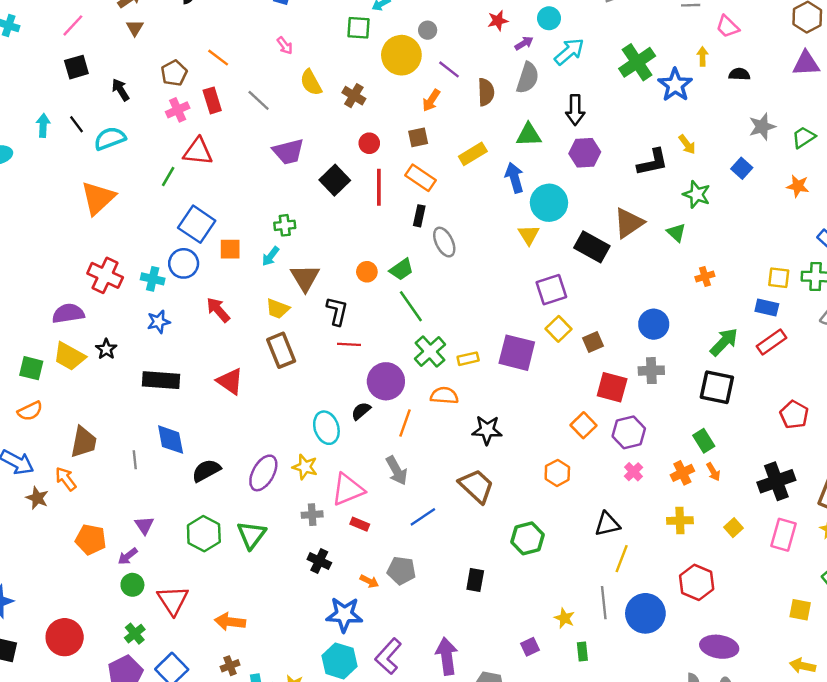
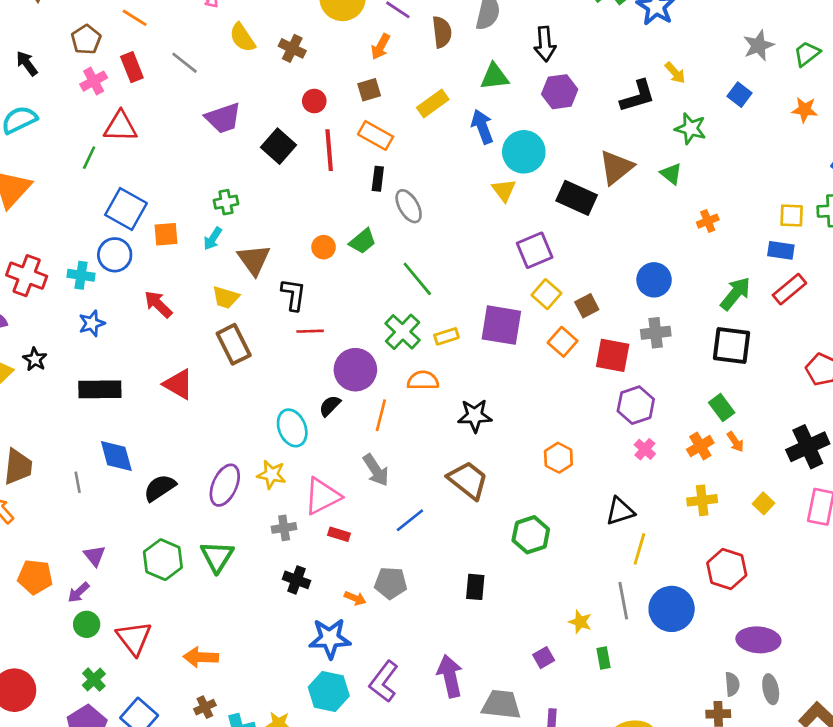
green line: (411, 306) -> (417, 279), moved
orange square: (584, 425) -> (563, 342), moved

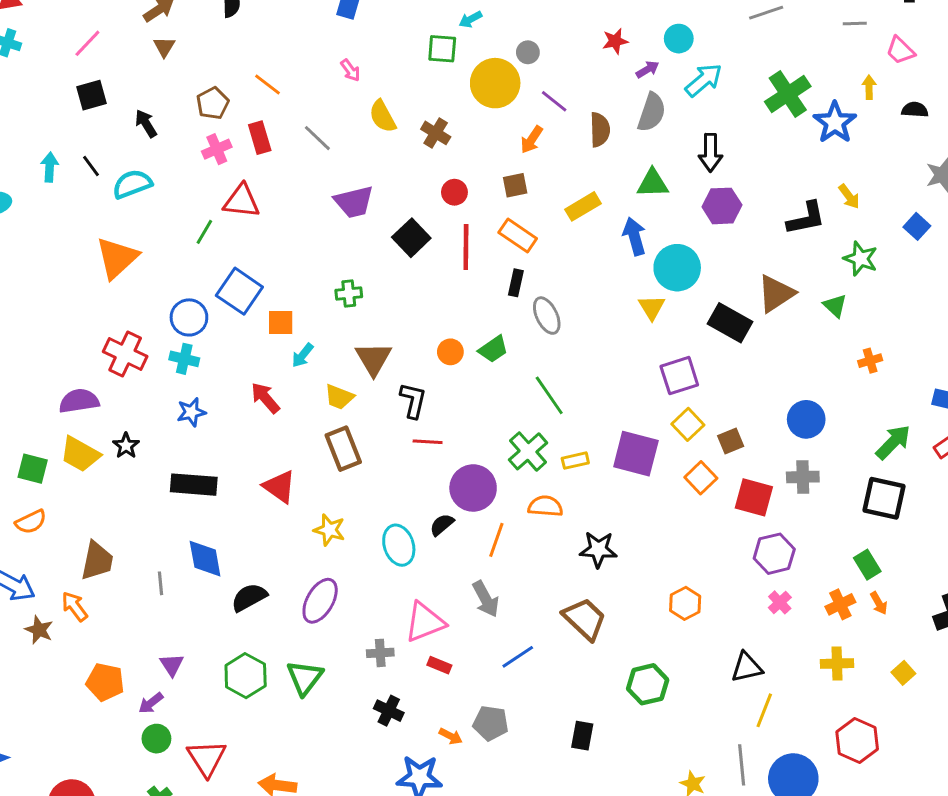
cyan arrow: (213, 239) -> (303, 355), moved
blue circle: (115, 255) -> (189, 317), moved
yellow star: (272, 475) -> (329, 530), moved

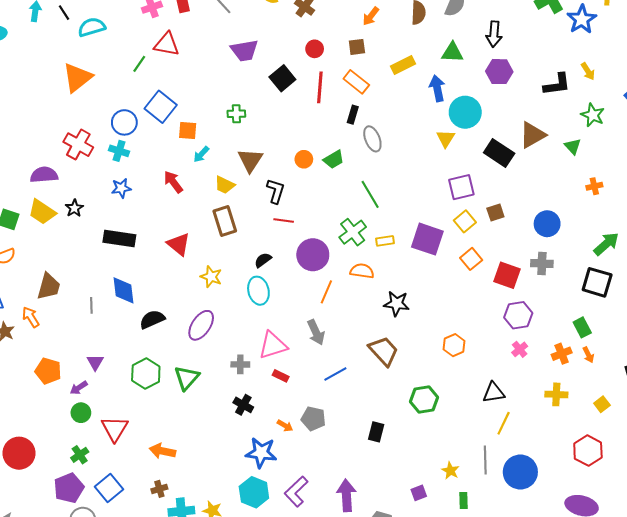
brown square: (731, 441) -> (495, 212), moved
black semicircle: (442, 525) -> (263, 260), moved
red hexagon: (857, 740) -> (588, 451), moved

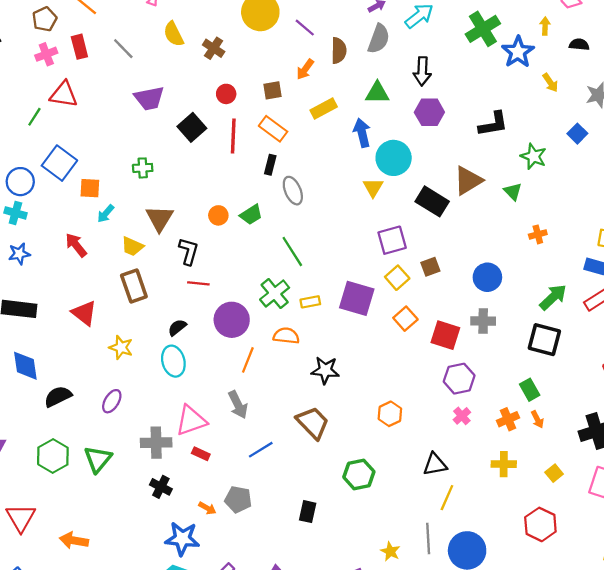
orange arrow: (371, 16) -> (305, 69), moved
yellow arrow: (588, 71) -> (550, 83), moved
purple ellipse: (201, 325) -> (112, 401), size x0.7
gray cross: (240, 364) -> (156, 443), size x1.5

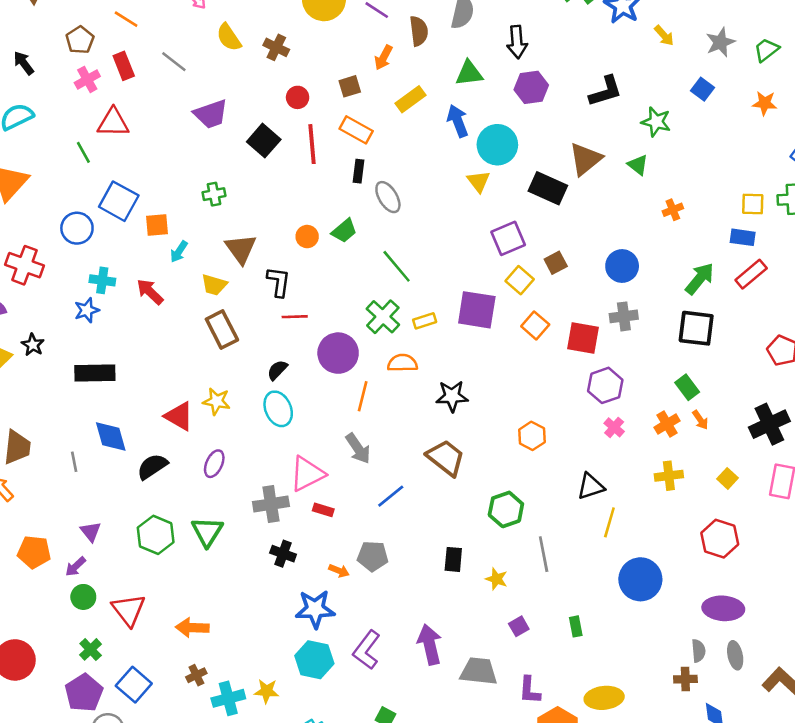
green line: (34, 117) -> (83, 152), turned -54
cyan cross: (15, 213) -> (102, 280), moved
red triangle: (84, 313) -> (179, 416), moved
gray line: (428, 538) -> (544, 554), moved
yellow star: (390, 551) -> (496, 579), moved

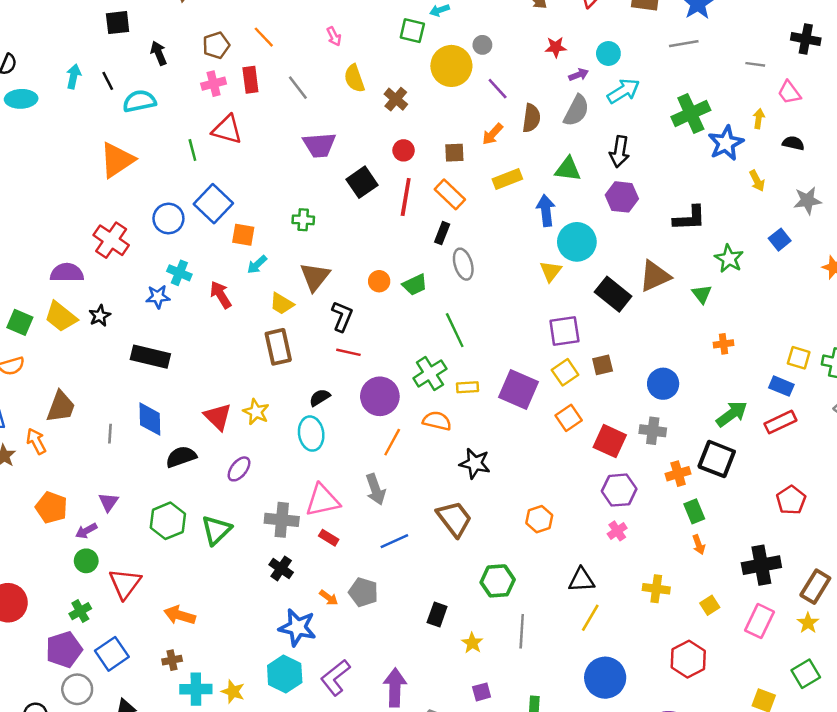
orange cross: (667, 424) -> (678, 474), moved

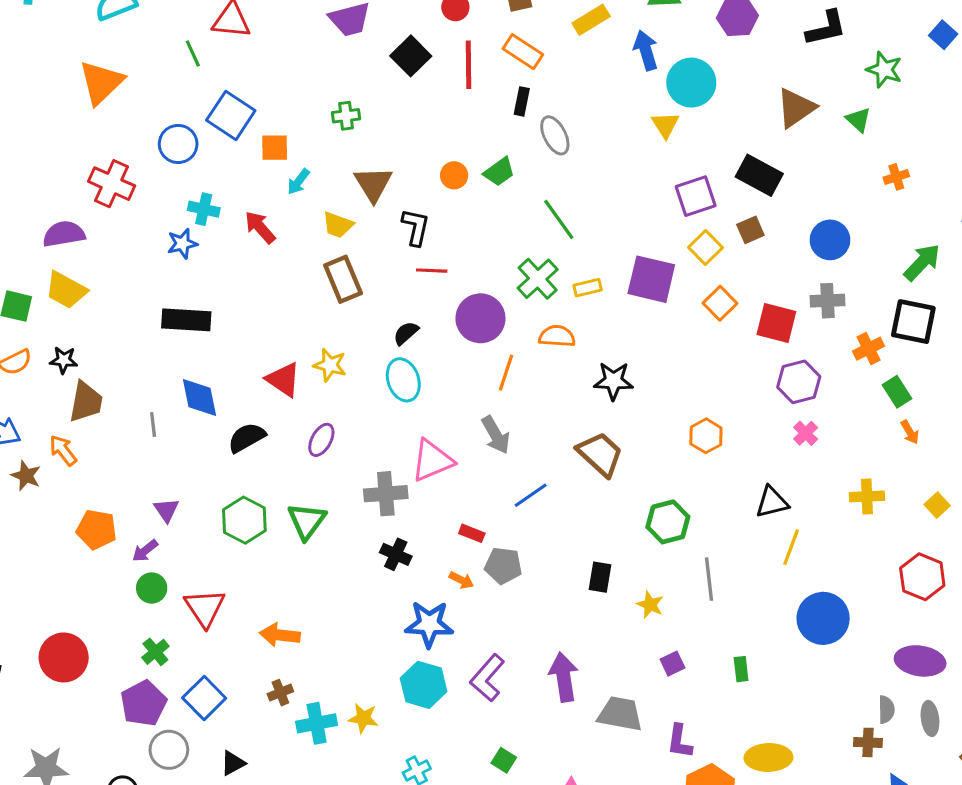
black rectangle: (613, 294) -> (759, 175), moved
black star: (100, 316) -> (64, 360), moved, turned -30
red rectangle: (329, 538) -> (472, 533), moved

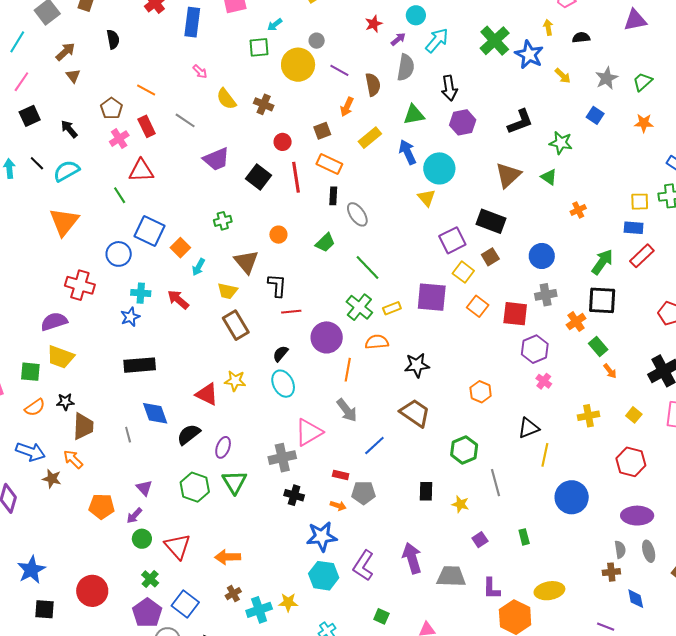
orange square: (275, 148) -> (180, 248), turned -36
orange circle: (454, 175) -> (278, 235), moved
purple ellipse: (321, 440) -> (223, 447), moved

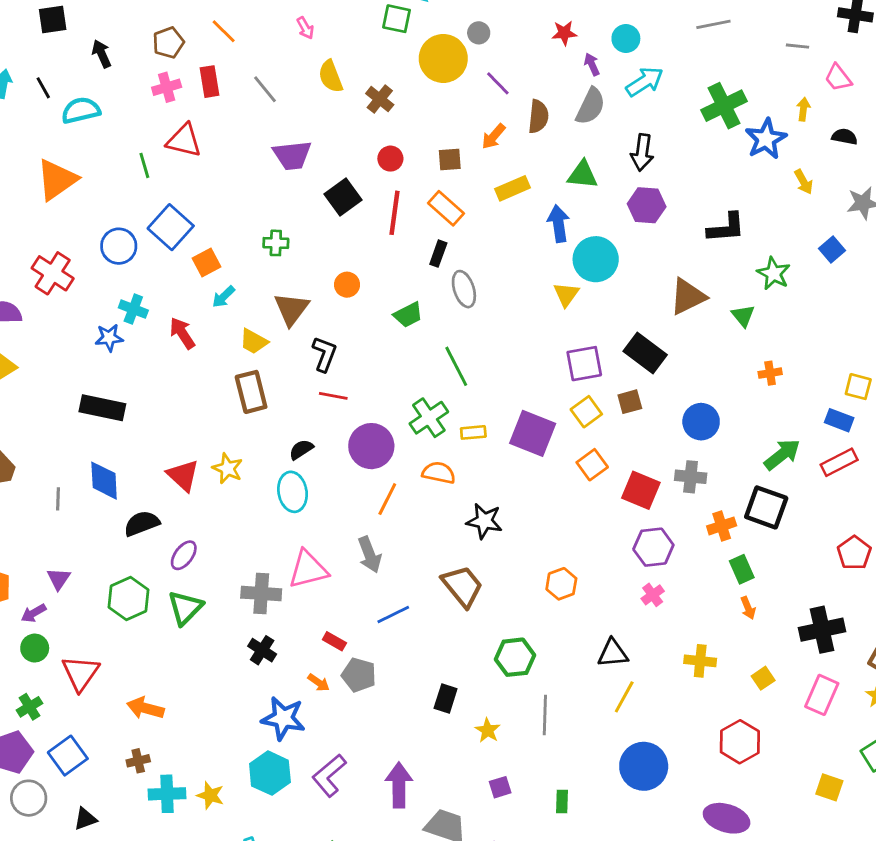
purple arrow: (398, 39) -> (592, 64), turned -91

